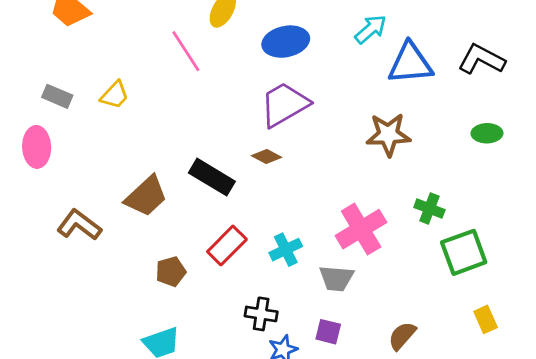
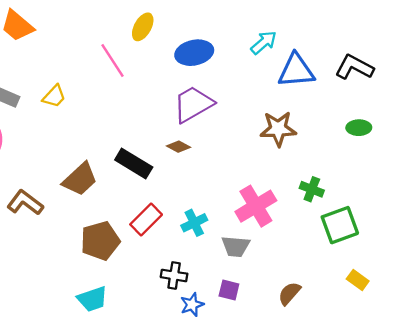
brown pentagon: (171, 271) -> (100, 241), size x1.6
yellow rectangle: (486, 319) -> (358, 280), turned -30

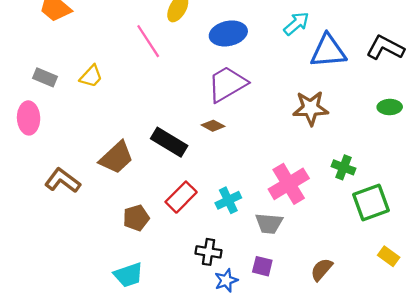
brown pentagon: (100, 241) -> (136, 218), size x0.7

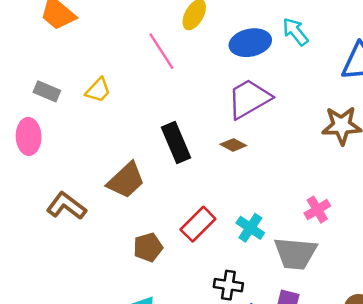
cyan arrow: (296, 24) -> (295, 32), moved, turned -88
black rectangle: (169, 142) -> (176, 143), moved, turned 36
pink cross: (289, 184) -> (317, 210), size x0.6
cyan cross: (228, 200) -> (250, 228), turned -30
gray trapezoid: (269, 223) -> (295, 253), size x1.4

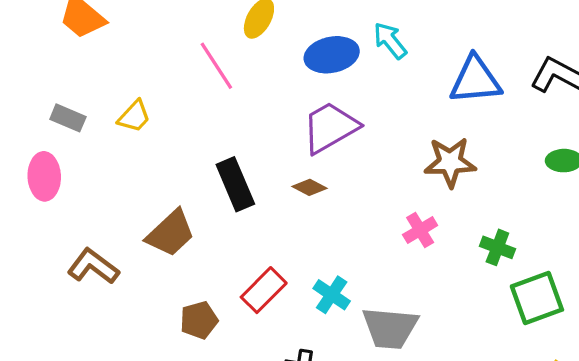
pink cross: (317, 210) -> (420, 230), moved

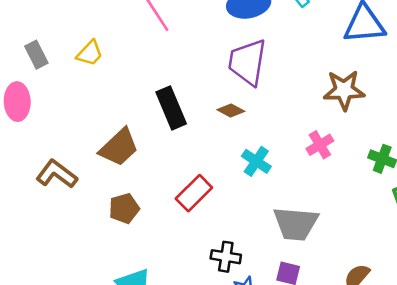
gray rectangle: (68, 118) -> (36, 55), turned 40
purple trapezoid: (330, 127) -> (247, 62), turned -51
cyan cross: (332, 295) -> (256, 161), moved
brown pentagon: (199, 320) -> (124, 208), moved

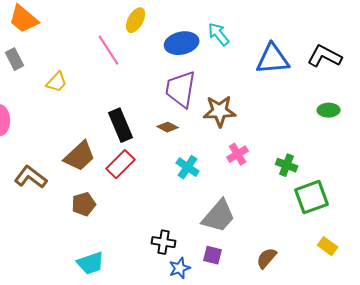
gray rectangle: (36, 55) -> (15, 59), moved
brown star: (344, 90) -> (220, 111), moved
red rectangle: (194, 193) -> (121, 164), moved
gray trapezoid: (296, 224) -> (219, 216), turned -54

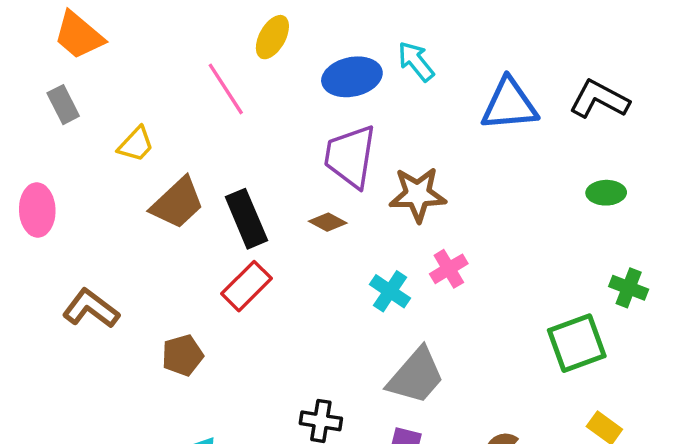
brown trapezoid: (80, 156) -> (177, 203), moved
green cross: (287, 165) -> (629, 288), moved
cyan cross: (188, 167) -> (390, 291), moved

